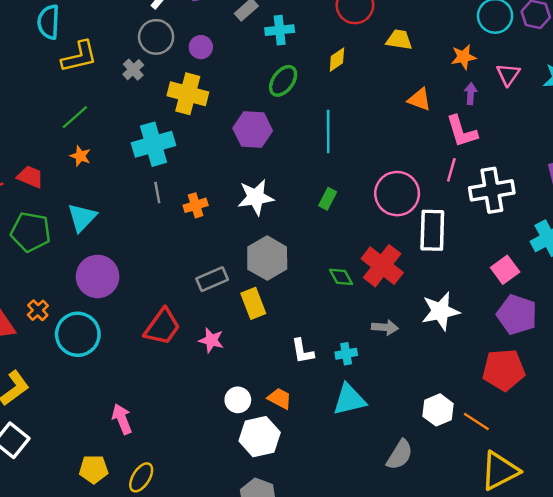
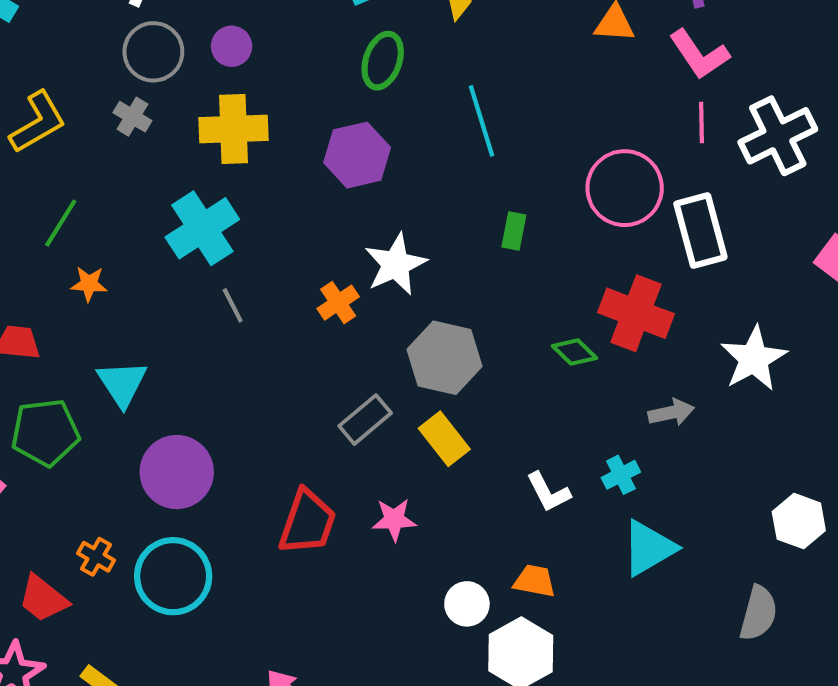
orange cross: (196, 205) -> (338, 303), moved

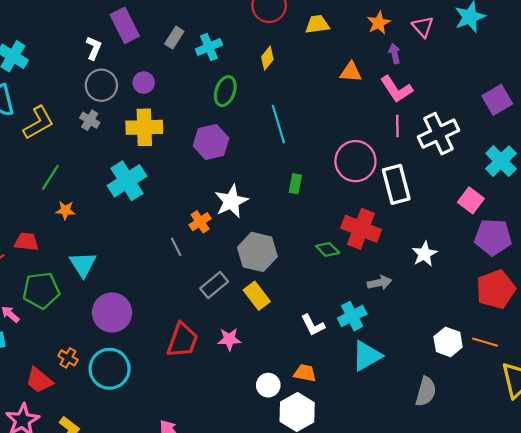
gray line: (233, 305) -> (176, 247), moved
white star: (754, 359) -> (424, 254), size x0.7
cyan cross: (621, 475) -> (352, 316), size x1.4

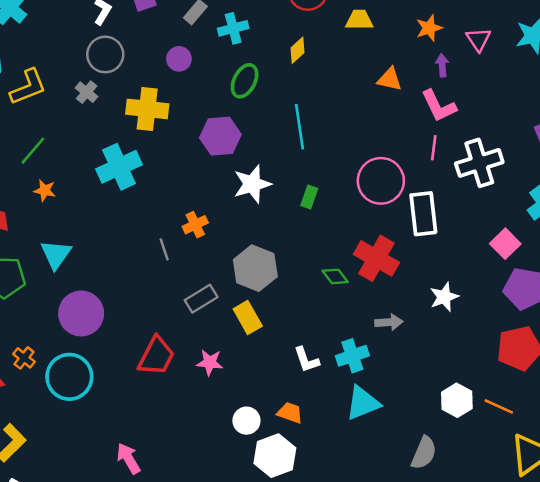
purple circle: (144, 83) -> (179, 59), moved
white star: (231, 201) -> (252, 184), moved

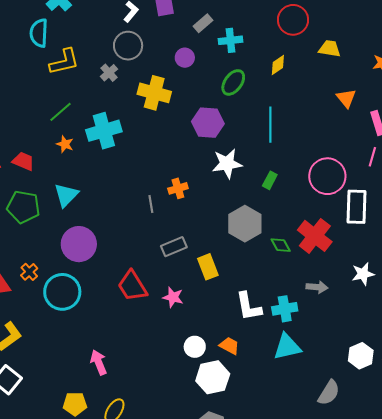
orange triangle: (390, 79) -> (346, 98), turned 30
cyan cross: (119, 167) -> (104, 131), moved
gray hexagon: (255, 268) -> (245, 224), moved
red trapezoid: (156, 356) -> (132, 286), turned 112
white L-shape: (306, 360) -> (249, 306), size x1.4

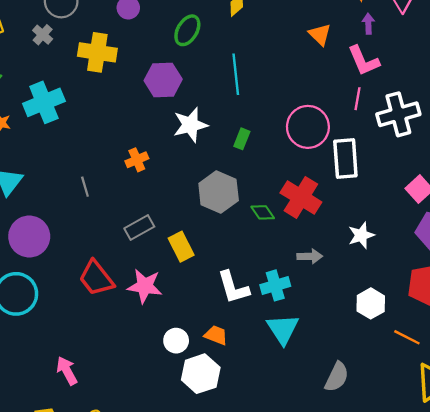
gray line: (151, 204) -> (85, 187), moved
pink star: (173, 297) -> (145, 286), size x1.4
cyan triangle: (287, 347) -> (283, 329), turned -44
white hexagon: (361, 356) -> (371, 303), moved

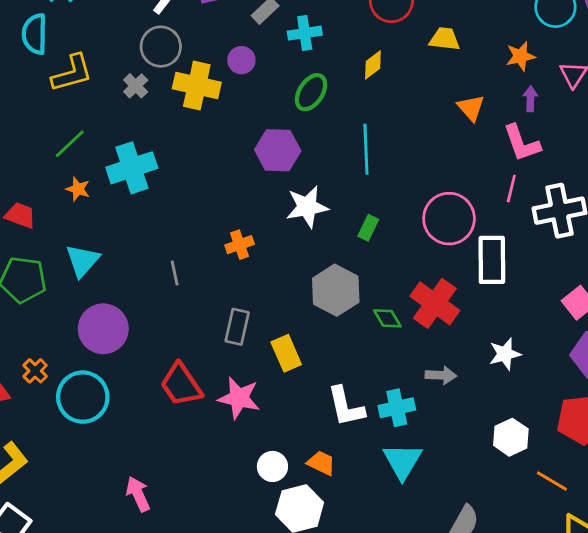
yellow cross: (97, 52) -> (197, 85), moved
gray rectangle: (139, 228) -> (237, 327), turned -52

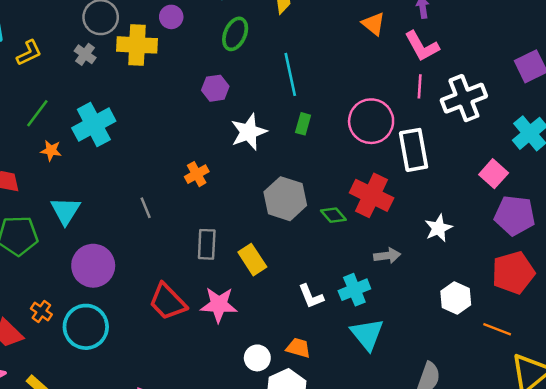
yellow L-shape: (72, 73) -> (29, 53), size x0.7
purple hexagon: (278, 150) -> (215, 88), size x0.7
green rectangle: (368, 228) -> (303, 124), moved
white L-shape: (346, 407) -> (311, 296), size x0.7

